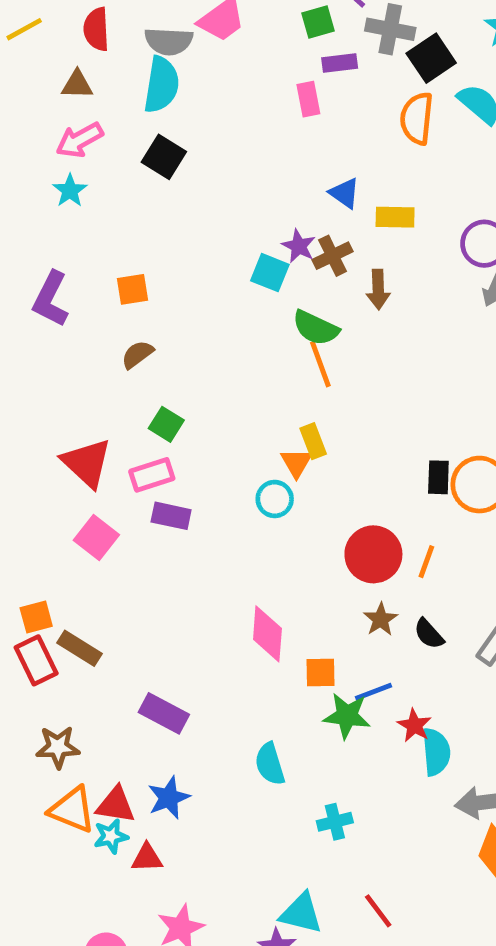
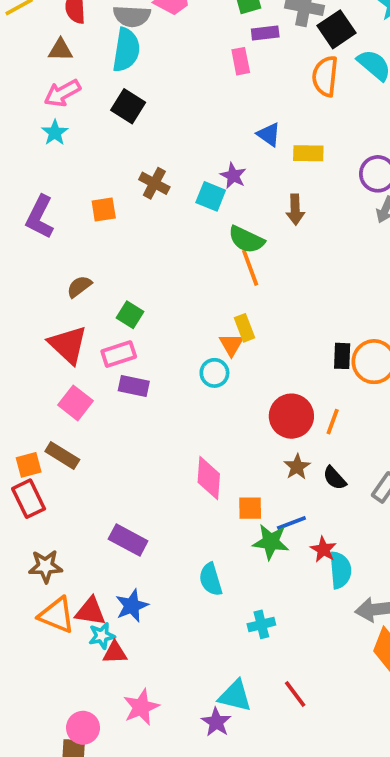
brown cross: (332, 256) -> (154, 183), moved, turned -36
brown semicircle: (137, 354) -> (79, 287), moved
brown rectangle: (80, 648) -> (62, 456), moved
cyan star: (111, 836) -> (102, 636), moved

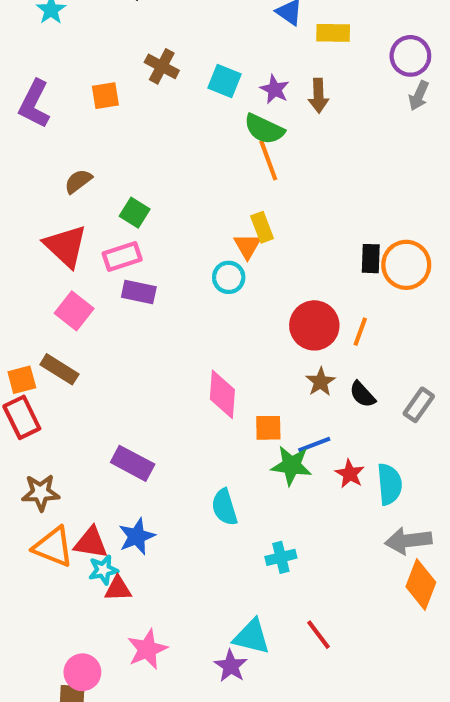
purple star: (233, 176) -> (275, 89), moved
cyan semicircle: (340, 570) -> (390, 484), moved

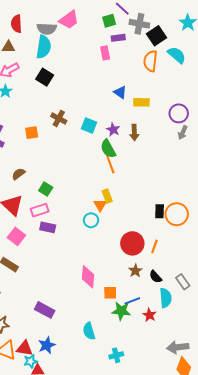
green semicircle: (264, 129) -> (108, 149), turned 36
gray rectangle: (419, 405) -> (183, 282), turned -70
cyan semicircle: (390, 484) -> (166, 298), moved

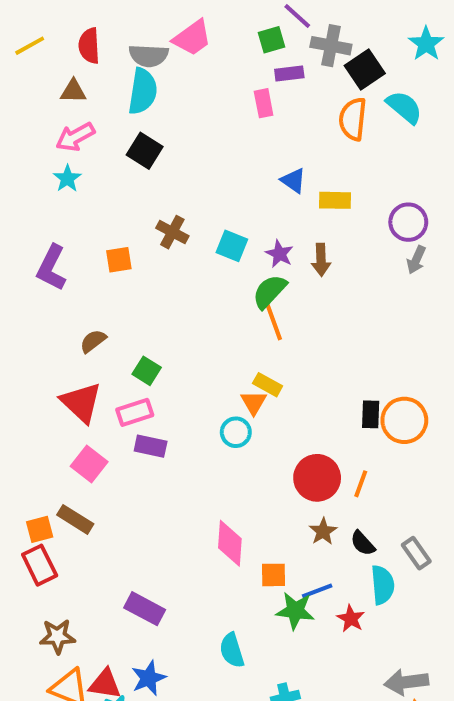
green semicircle: (108, 149) -> (270, 292), turned 72
yellow rectangle: (107, 196) -> (268, 385), turned -40

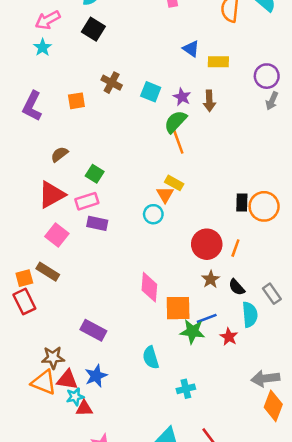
red triangle: (81, 403) -> (52, 195), turned 48
orange square: (273, 575) -> (178, 308), size x1.5
brown star: (57, 636) -> (53, 358), moved

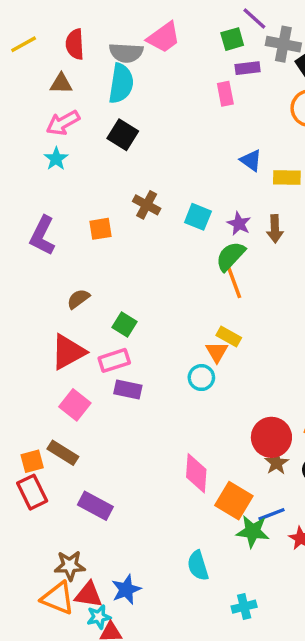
red circle: (207, 244) -> (271, 437), moved
orange square: (178, 308) -> (234, 501), turned 32
purple rectangle: (93, 330) -> (95, 506), moved

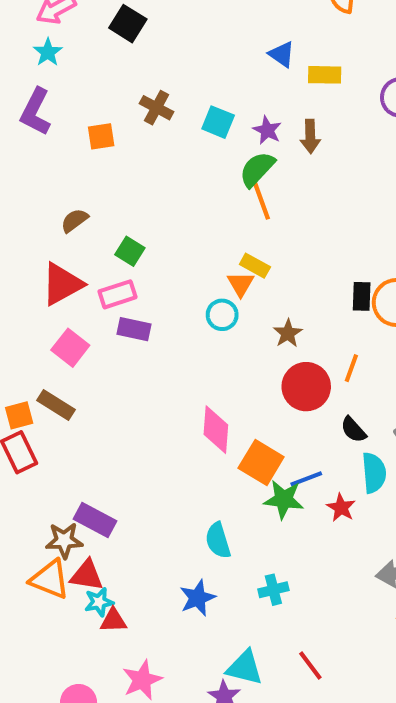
purple L-shape: (42, 236) -> (35, 112), moved
brown star: (277, 463) -> (288, 333), moved
purple rectangle: (95, 506) -> (95, 520), moved
blue star: (126, 590) -> (198, 598), moved

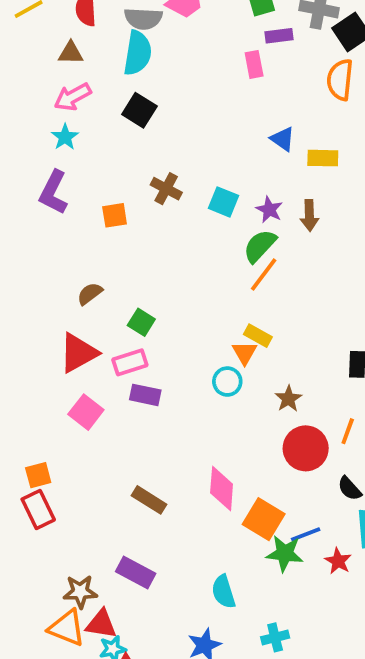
orange line: (261, 200) -> (264, 275), turned 57
brown rectangle: (56, 405) -> (149, 500), moved
purple rectangle: (95, 520) -> (136, 573), moved

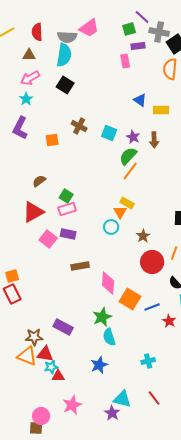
pink rectangle: (130, 362) -> (67, 209), moved
pink square: (86, 412) -> (48, 239), moved
brown rectangle: (149, 500) -> (80, 266), moved, turned -42
green star: (285, 553) -> (102, 317), moved, turned -30
cyan cross: (275, 637) -> (148, 361), moved

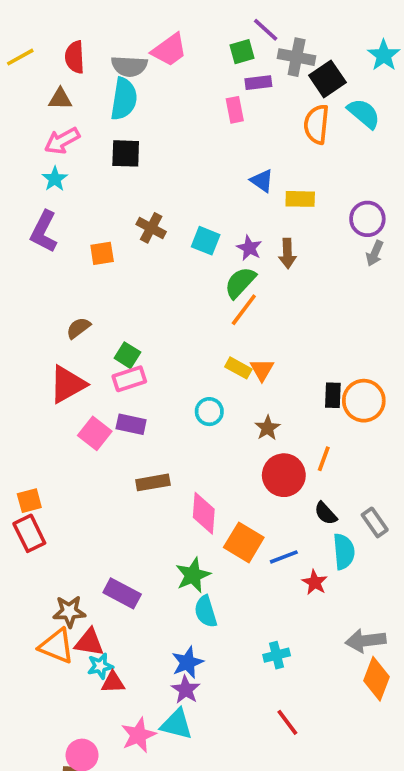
black square: (65, 85) -> (126, 153), turned -30
orange triangle: (120, 212) -> (262, 370), moved
cyan triangle: (122, 399) -> (177, 724), moved
purple star: (112, 413) -> (186, 690), moved

